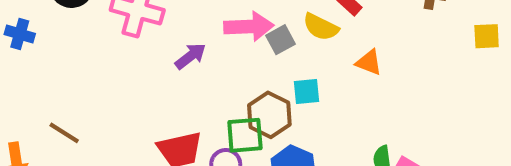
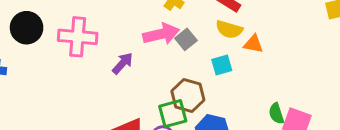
yellow semicircle: (321, 27) -> (229, 29), moved
cyan square: (307, 91) -> (222, 65), moved

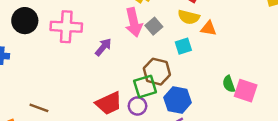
pink arrow: (161, 34) -> (134, 22), turned 92

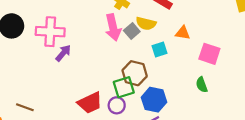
yellow semicircle: (189, 17) -> (146, 24), moved
purple arrow: (103, 47) -> (63, 53), moved
pink square: (246, 91) -> (209, 54), moved

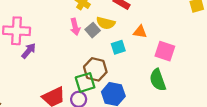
pink arrow: (113, 27) -> (75, 27), size x0.7
green semicircle: (202, 85) -> (158, 80), size x1.5

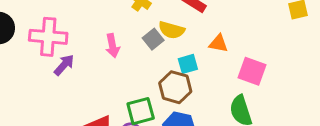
pink arrow: (75, 27) -> (112, 46), moved
brown hexagon: (95, 69) -> (175, 87), moved

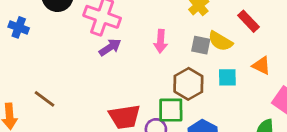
gray square: (153, 39) -> (201, 45), turned 36
brown hexagon: (175, 87) -> (188, 84), moved

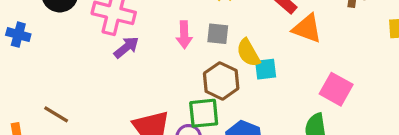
yellow semicircle: (220, 41) -> (248, 53), moved, turned 35
gray square: (201, 45) -> (218, 34), moved
orange triangle: (261, 66) -> (307, 28), moved, size x1.4

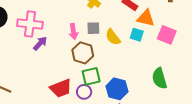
cyan square: (266, 69) -> (137, 35), moved, turned 32
brown hexagon: (221, 81) -> (83, 53), moved
pink square: (336, 89) -> (167, 35), moved

